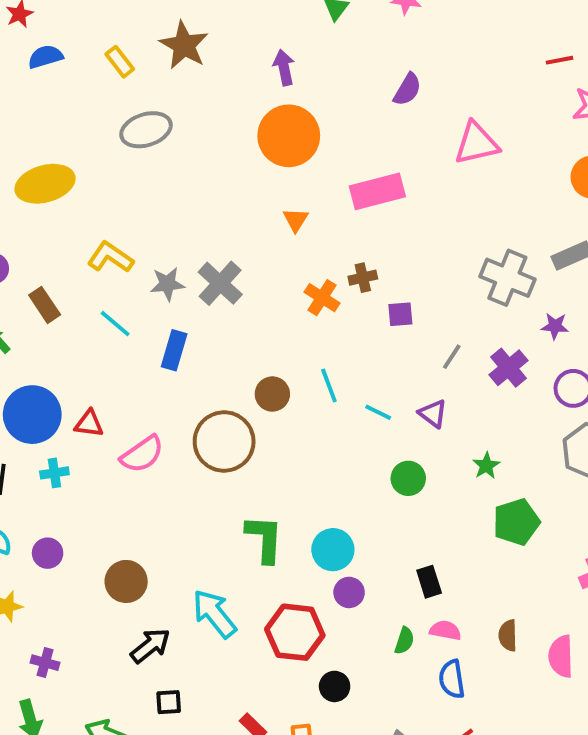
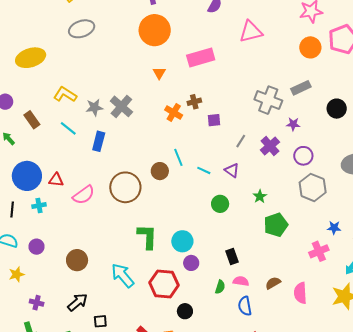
brown circle: (272, 394) -> (160, 171), moved
brown semicircle: (508, 635) -> (273, 283), turned 63
black arrow: (150, 646) -> (78, 302), moved

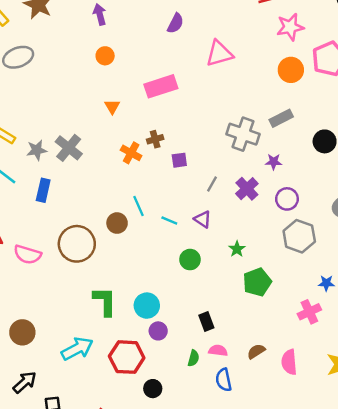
orange circle: (155, 30) -> (105, 56), size x0.5
pink semicircle: (84, 195) -> (27, 254), turned 55
cyan arrow: (123, 275) -> (77, 349), turned 104

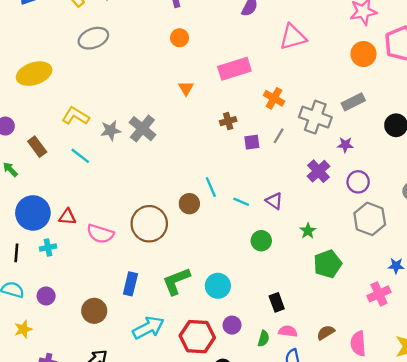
orange cross: (131, 153) -> (274, 98), moved
gray line: (212, 184) -> (279, 136), moved
blue rectangle: (43, 190) -> (130, 284), moved
green L-shape: (105, 301) -> (176, 281), turned -112
purple circle: (158, 331) -> (232, 325), moved

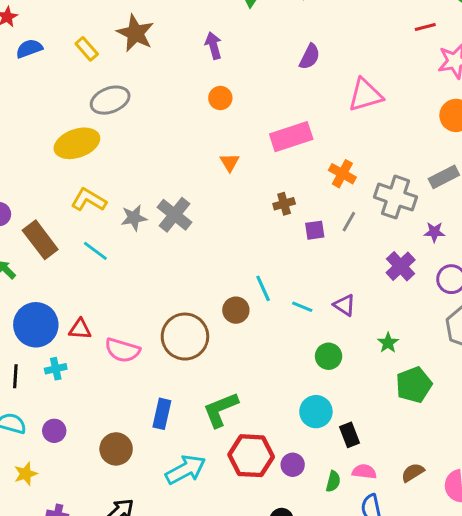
yellow ellipse: (34, 74) -> (77, 143), moved
brown rectangle: (37, 147) -> (40, 240), size x1.4
cyan circle: (218, 286) -> (316, 412), moved
red hexagon: (197, 337) -> (251, 456), moved

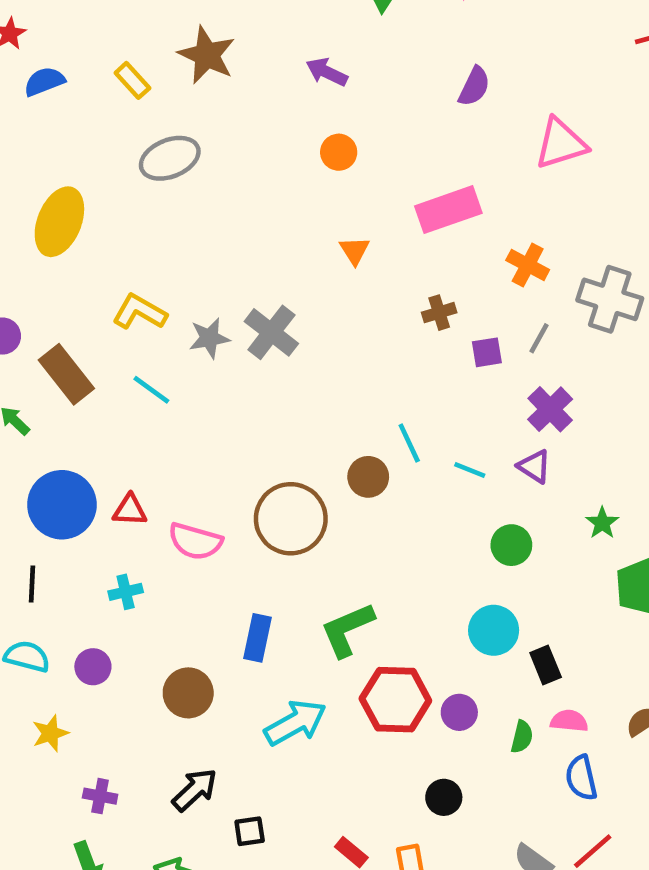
purple arrow: (213, 46) -> (327, 72), turned -48
yellow ellipse: (77, 143) -> (59, 222), moved, turned -48
purple cross: (401, 266) -> (550, 409), moved
cyan cross: (56, 369) -> (126, 592), moved

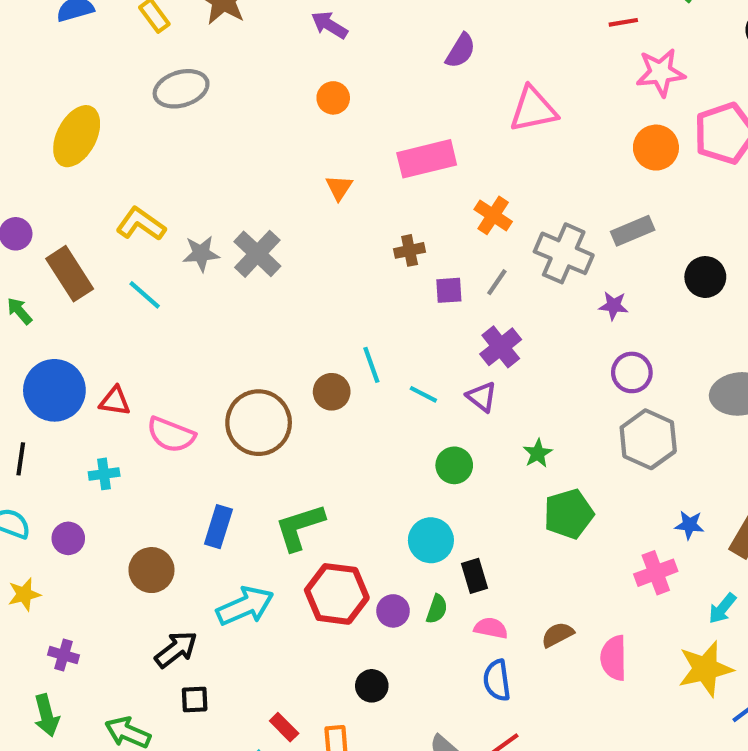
green semicircle: (522, 737) -> (437, 609), moved
black arrow: (195, 790) -> (176, 649), moved

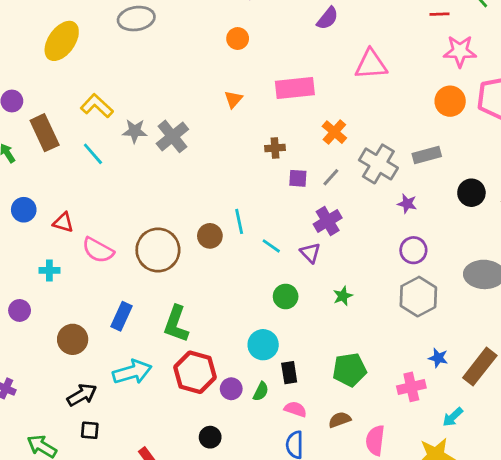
blue circle: (54, 390) -> (24, 210), size x0.6
green pentagon: (569, 514) -> (350, 370), moved
green L-shape: (300, 527) -> (176, 324), turned -60

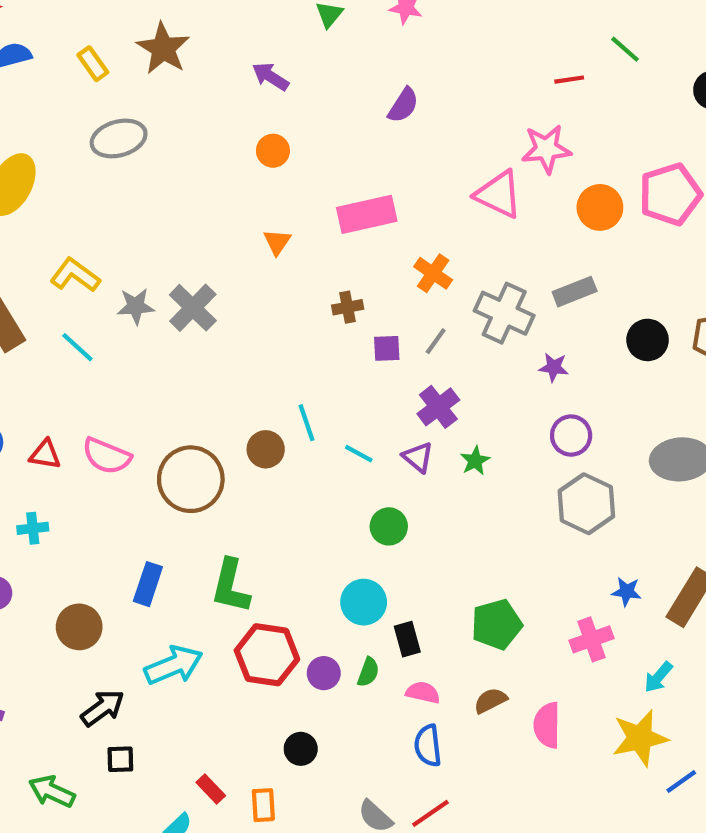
pink star: (460, 51) -> (546, 149), moved
pink triangle: (371, 64) -> (499, 194), moved, turned 36
pink semicircle: (98, 250) -> (107, 456), moved
green star: (343, 296) -> (475, 461), moved

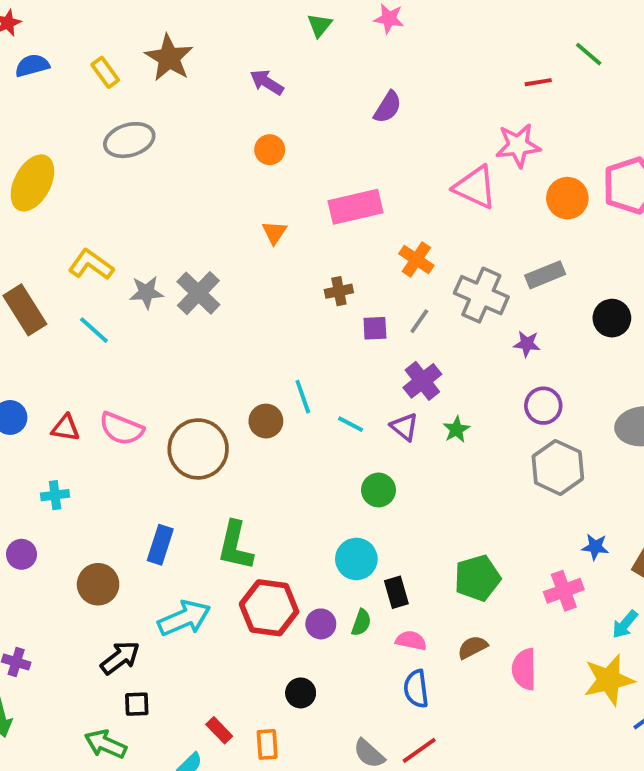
green arrow: (52, 791) -> (105, 744), moved

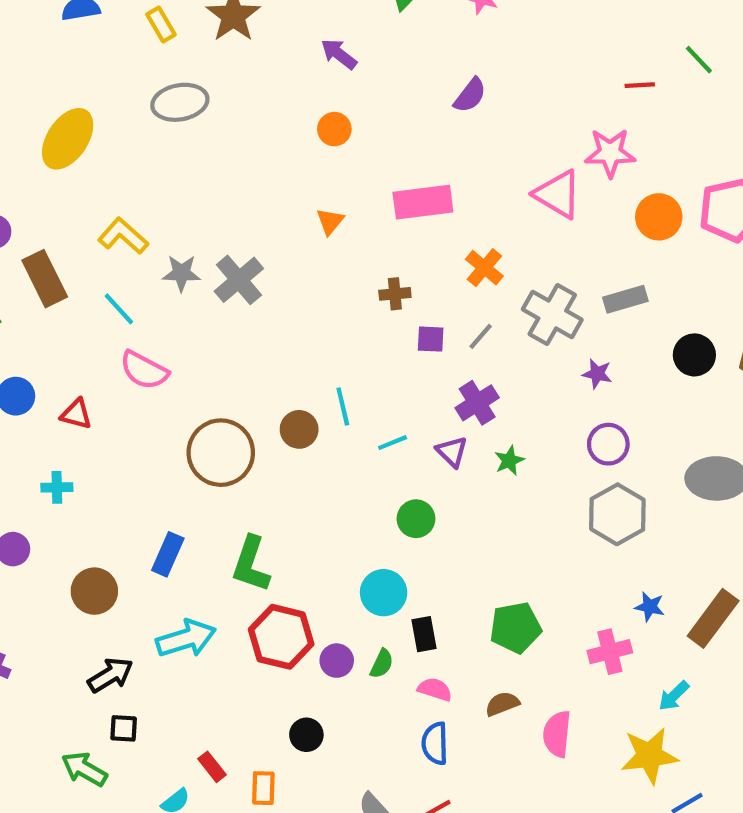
cyan line: (351, 424) -> (393, 443), turned -56
pink semicircle: (121, 429) -> (144, 370), moved

